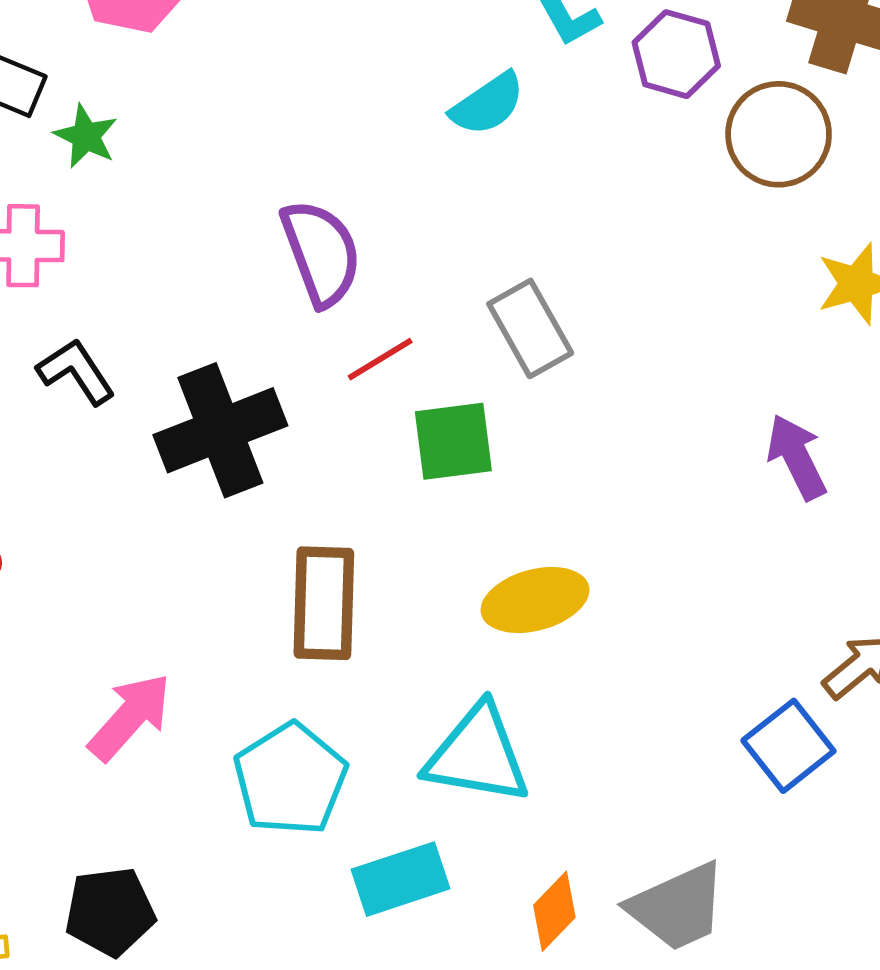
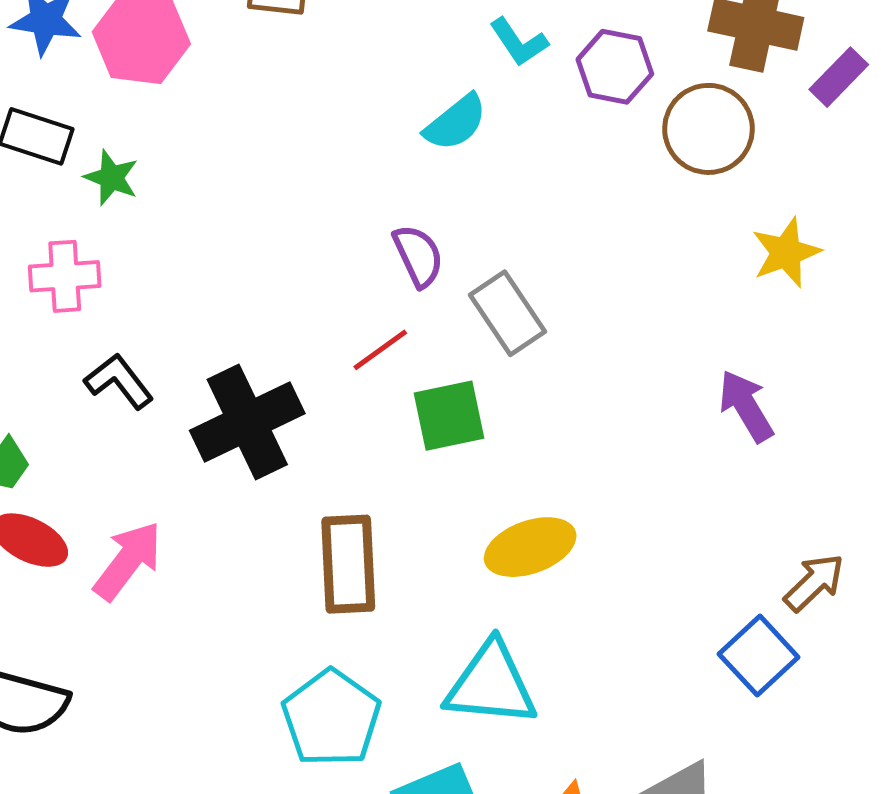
purple semicircle: (321, 253) -> (418, 256), moved, size x0.7
pink arrow: (130, 717) -> (128, 561), moved

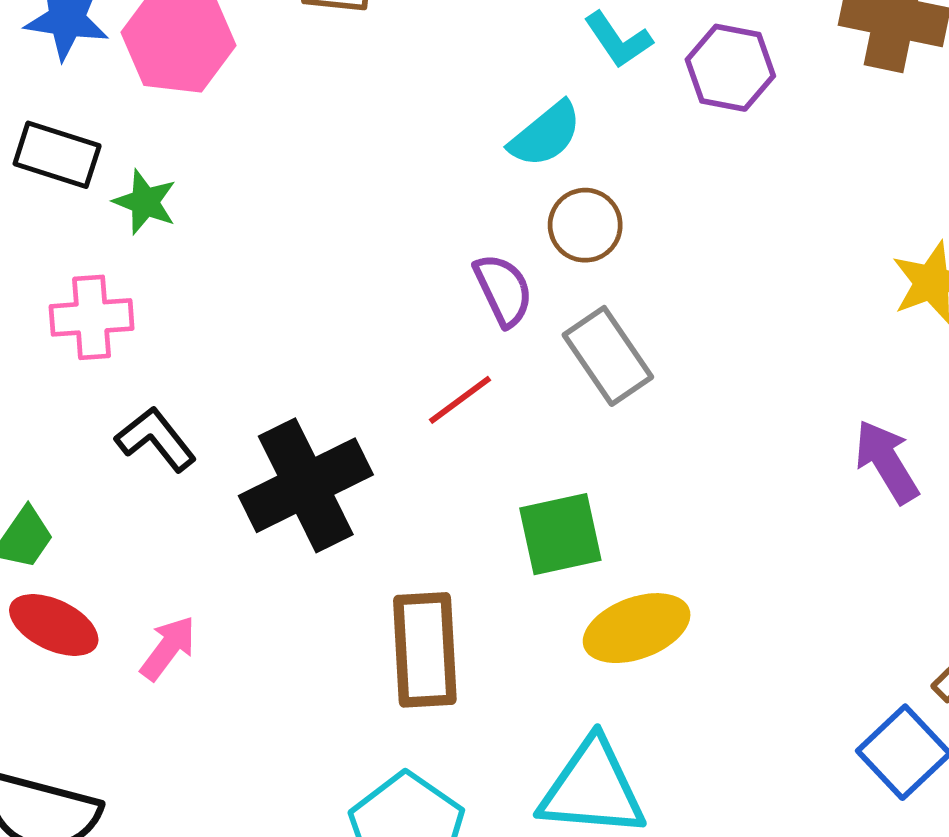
brown circle: (708, 129) -> (585, 225), moved, size x0.7
green square: (449, 416) -> (560, 534), moved
pink arrow: (128, 561) -> (168, 648), size x0.7

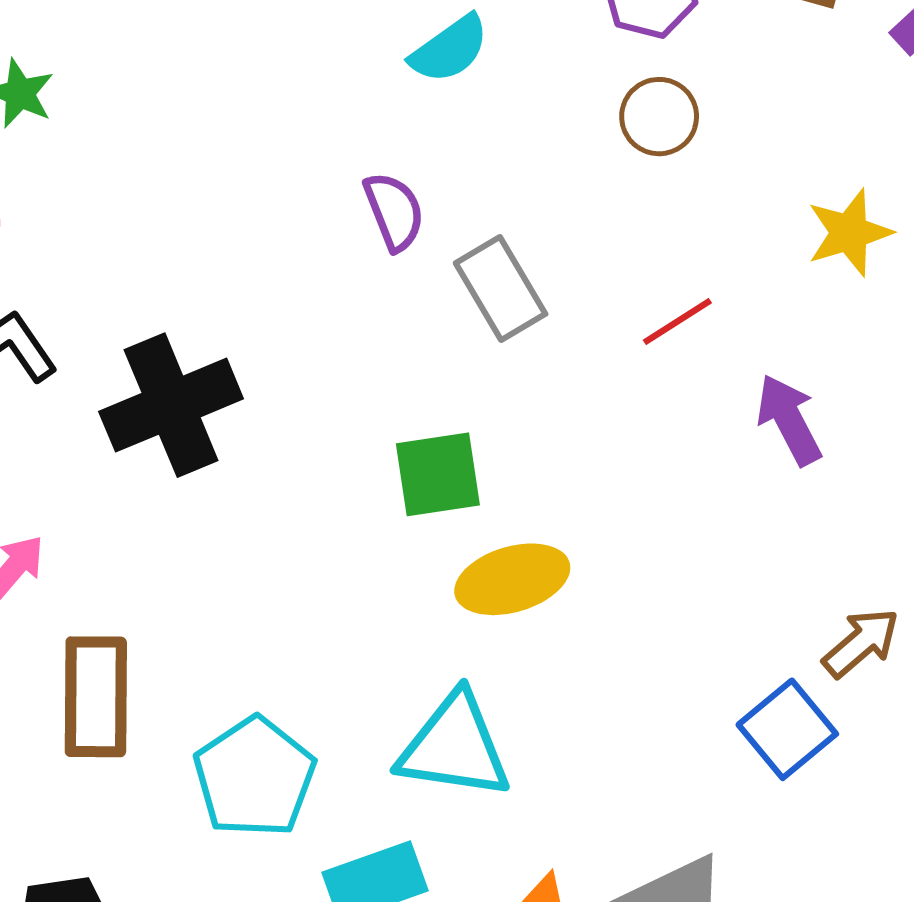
brown circle: (585, 225) -> (659, 117), moved
red line: (460, 400) -> (677, 321), moved
brown rectangle: (425, 650) -> (96, 697), moved

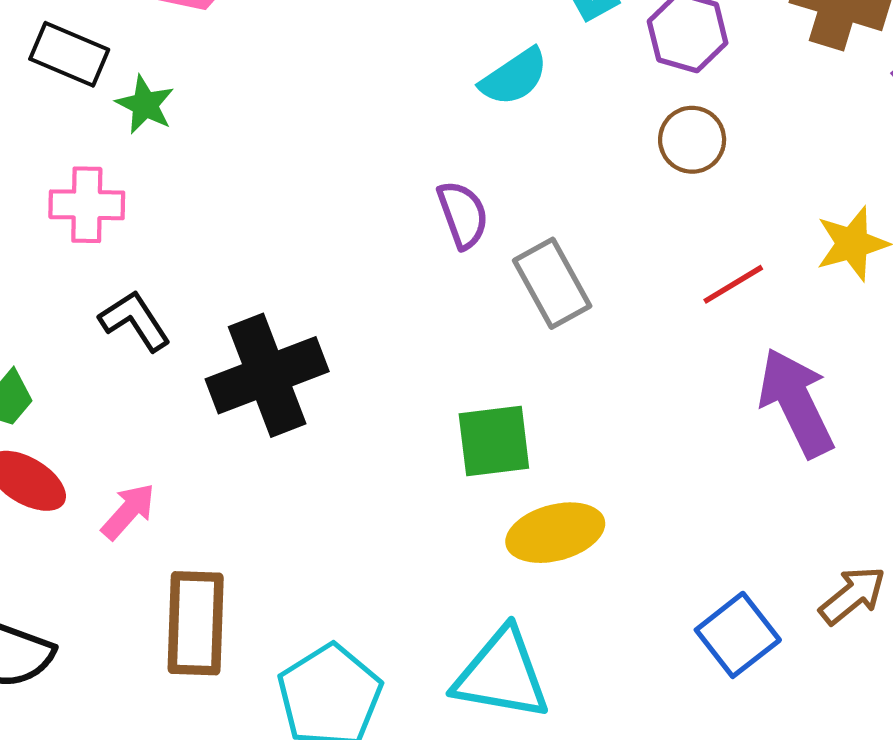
red line: (677, 321) -> (733, 284), moved
purple arrow: (789, 420) -> (796, 403), size x1.4
blue square: (787, 729) -> (738, 635), moved

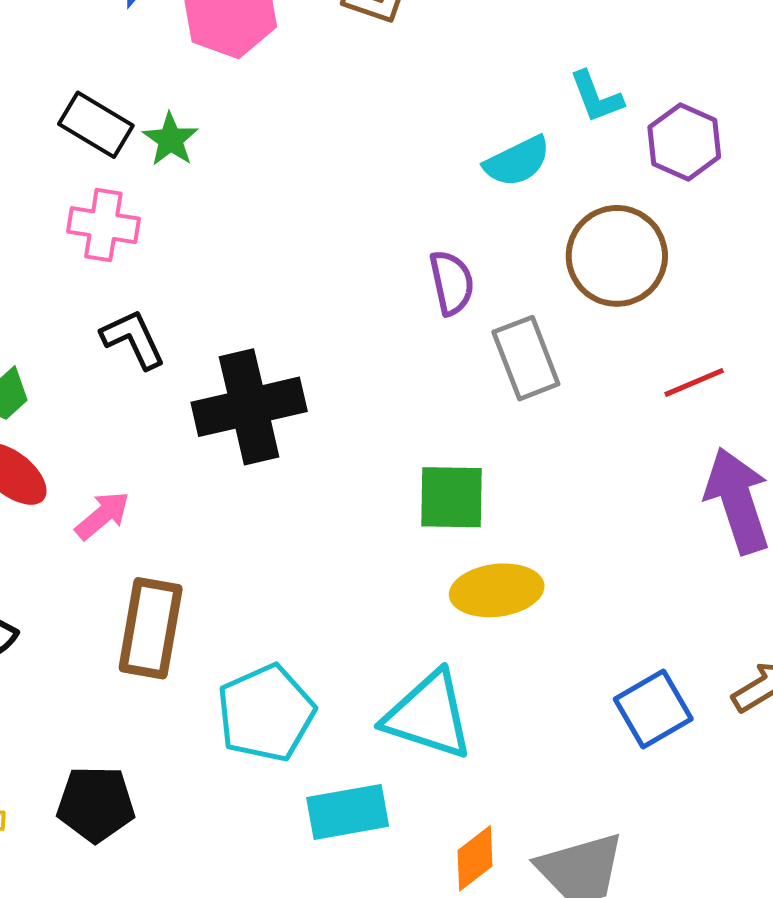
black rectangle: (69, 54) -> (96, 125), moved
brown circle: (692, 140) -> (617, 256), moved, size x1.6

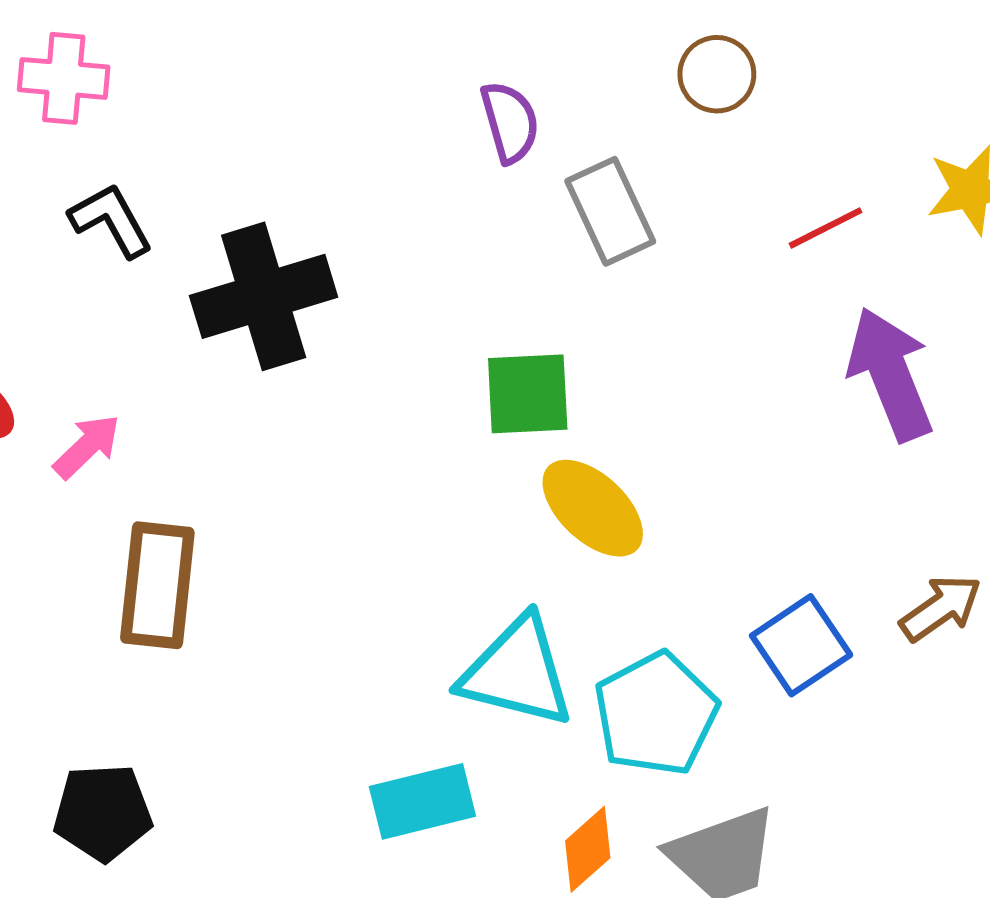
brown circle: (617, 256) -> (717, 74), size x0.6
yellow ellipse: (497, 590) -> (593, 508), turned 54
cyan pentagon: (266, 713) -> (656, 714), moved

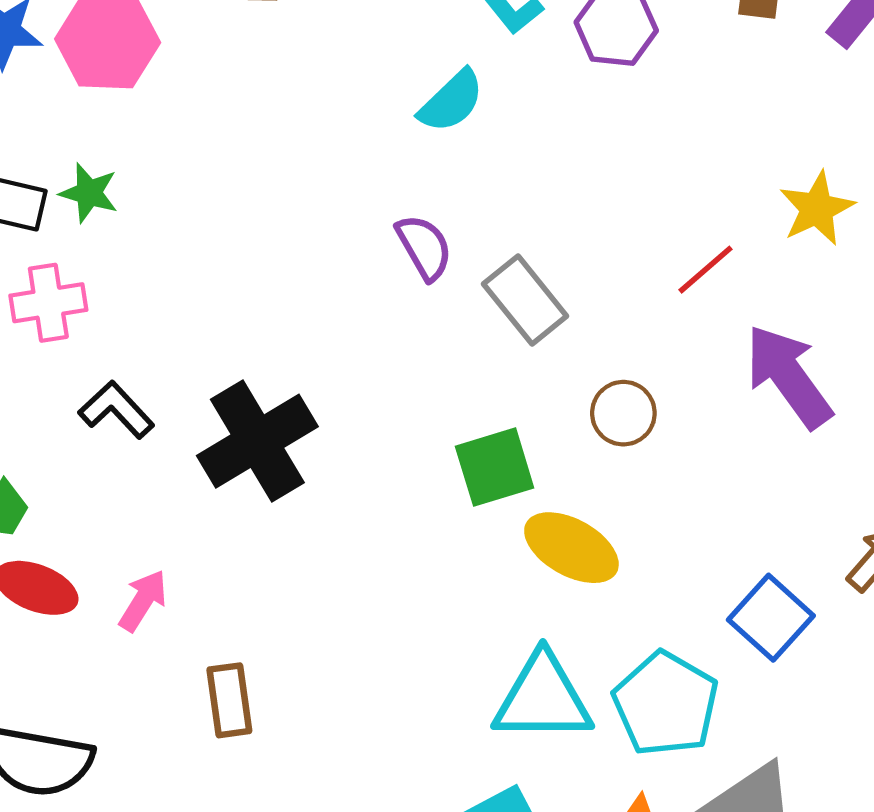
brown circle: (717, 74) -> (623, 413), moved
brown rectangle: (157, 585) -> (229, 700), size x0.7

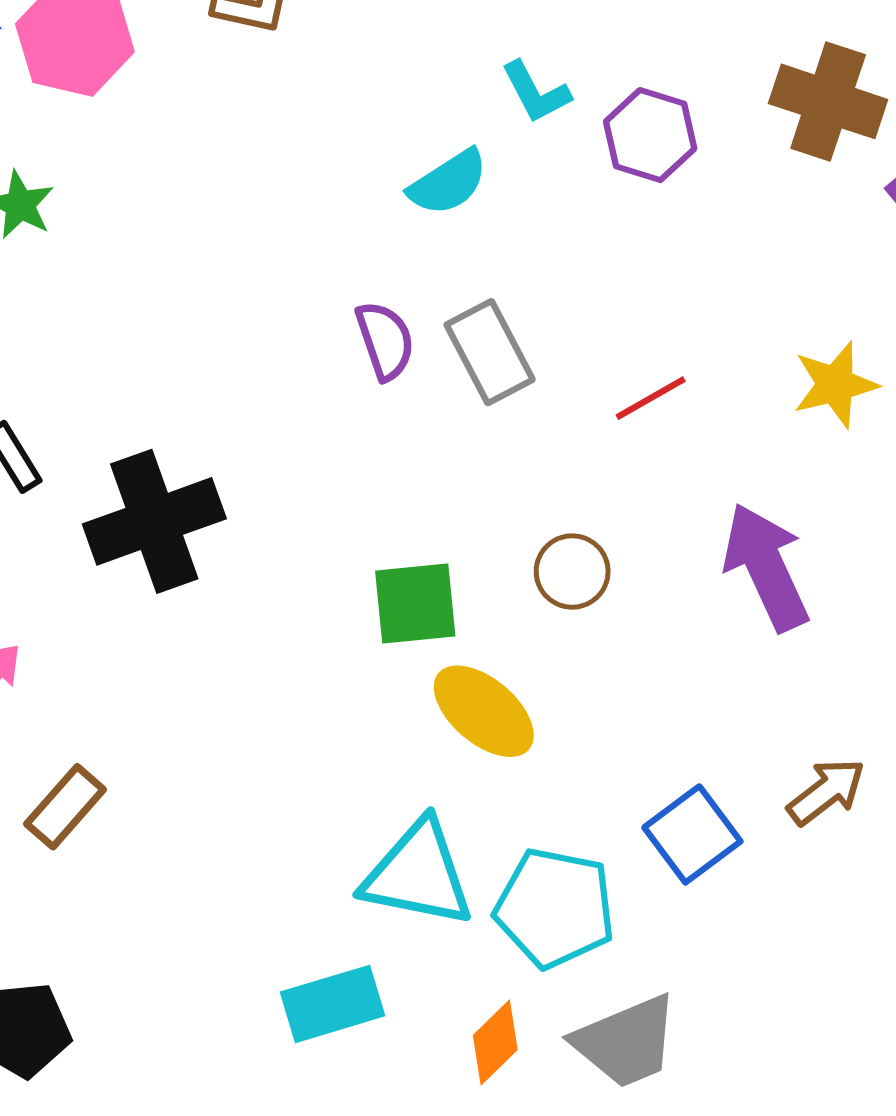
red line: (705, 270) -> (651, 398), moved
gray rectangle: (525, 300) -> (490, 352), moved
brown rectangle: (229, 700) -> (65, 807), turned 38
cyan pentagon: (666, 704) -> (555, 908), turned -30

